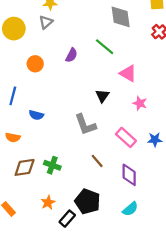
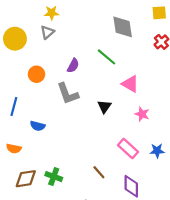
gray L-shape: (85, 125) -> (68, 94), moved

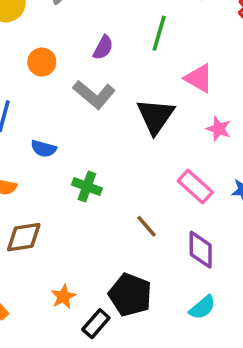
green line: (106, 57) -> (159, 33), turned 66
gray L-shape: (68, 94) -> (94, 95), turned -30
black triangle: (104, 107) -> (155, 116), size x1.6
green cross: (54, 177) -> (87, 187), moved

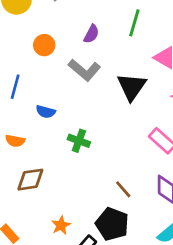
brown line: (146, 226) -> (123, 189), moved

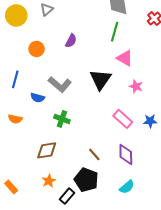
green line: (134, 23) -> (115, 32), moved
gray L-shape: (84, 70) -> (60, 84), moved
brown diamond: (30, 180) -> (47, 150), moved

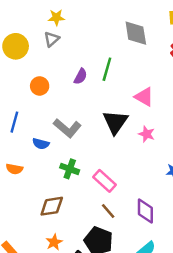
green line: (115, 32) -> (107, 69), moved
pink star: (136, 86) -> (147, 134), moved
pink rectangle: (123, 119) -> (105, 181), moved

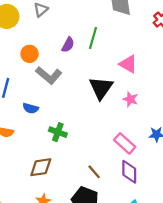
gray L-shape: (67, 128) -> (49, 75), moved
pink rectangle: (105, 181) -> (125, 143), moved

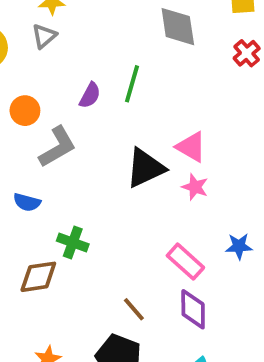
pink triangle: (128, 64) -> (191, 147), moved
gray L-shape: (49, 75) -> (57, 147), turned -70
black triangle: (101, 88) -> (145, 168), turned 30
brown diamond: (41, 167) -> (38, 277), moved

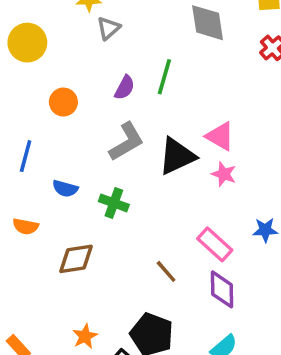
gray triangle: (44, 36) -> (108, 28), moved
gray L-shape: (57, 147) -> (126, 142), moved
green cross: (73, 242) -> (114, 203), moved
brown line: (134, 309) -> (166, 271), moved

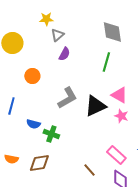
green line: (164, 77) -> (106, 62), moved
purple semicircle: (125, 88) -> (64, 54), moved
green cross: (114, 203) -> (51, 134), moved
orange semicircle: (26, 226) -> (11, 159), moved

